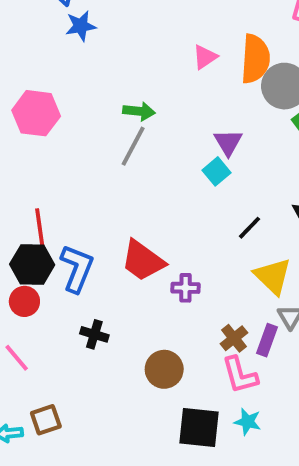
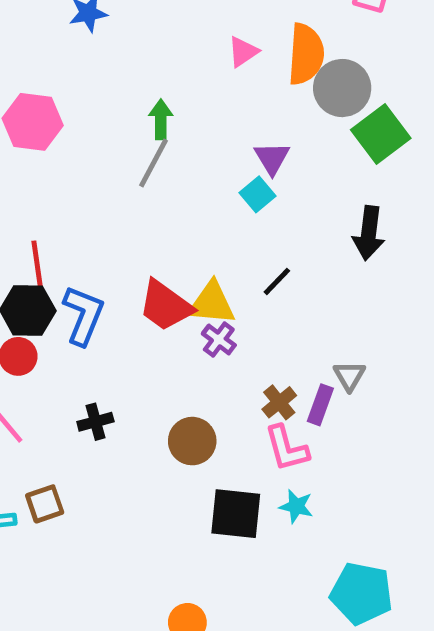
green arrow: (139, 111) -> (161, 119), turned -96
black line: (250, 228) -> (277, 281), moved
yellow triangle: (273, 276) -> (212, 303), moved, turned -39
purple cross: (185, 288) -> (219, 339), turned 36
black cross: (94, 334) -> (95, 422), moved, turned -32

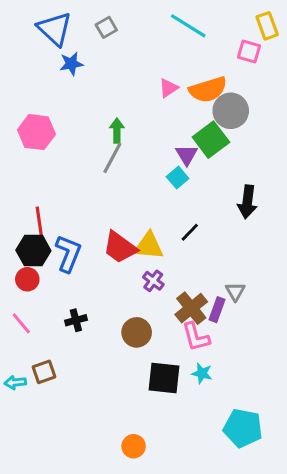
orange semicircle: (306, 54) -> (208, 90), turned 69
green square: (381, 134) -> (211, 140), moved
purple cross: (219, 339) -> (153, 281), moved
brown cross: (279, 402) -> (191, 308), size x1.5

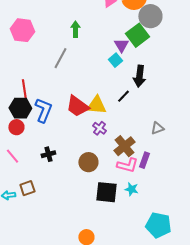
gray line: (112, 158) -> (60, 58), moved
black arrow: (247, 202) -> (139, 76), moved
gray triangle: (235, 291) -> (157, 128), moved, turned 40
purple rectangle: (217, 310) -> (144, 160), moved
pink L-shape: (196, 337) -> (127, 165), turned -60

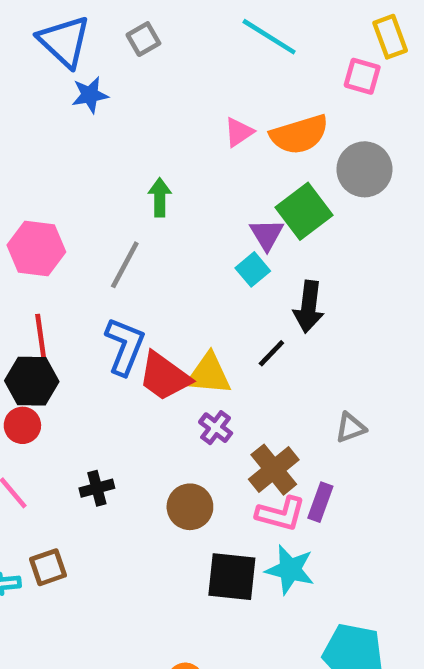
gray circle: (150, 16) -> (364, 169), moved
pink hexagon: (22, 30) -> (36, 248), moved
blue L-shape: (43, 110) -> (125, 346), moved
cyan star: (131, 189) -> (290, 570), size x1.5

